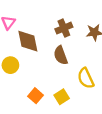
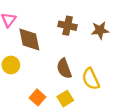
brown cross: (64, 28) -> (68, 26), turned 35
brown semicircle: (61, 55) -> (64, 68), moved

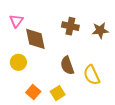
orange square: (37, 97) -> (33, 92), moved
yellow square: (65, 99) -> (58, 93), moved

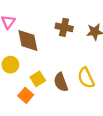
brown semicircle: (67, 65) -> (61, 82), moved
yellow square: (58, 93) -> (38, 79), moved

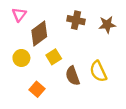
brown diamond: (28, 41) -> (39, 33), turned 65
yellow square: (38, 79) -> (54, 57), moved

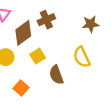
brown cross: (76, 20) -> (46, 20), moved, turned -35
yellow semicircle: (98, 71) -> (82, 57), moved

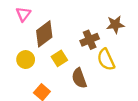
brown cross: (46, 20) -> (90, 40), moved

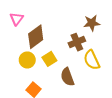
brown star: (115, 25) -> (92, 23), moved
yellow circle: (26, 60) -> (27, 60), moved

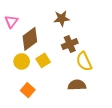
brown star: (92, 23) -> (62, 18), moved
brown semicircle: (67, 77) -> (77, 85), moved, turned 108

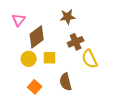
yellow square: (43, 60) -> (50, 58), turned 32
brown semicircle: (77, 85) -> (66, 82), moved, turned -102

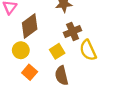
yellow square: (50, 58) -> (57, 51), moved, turned -32
orange square: (35, 87) -> (30, 72), moved

